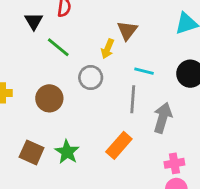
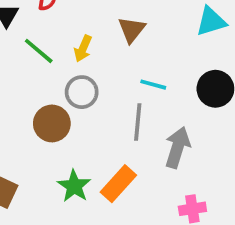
yellow arrow: (108, 49) -> (83, 48), moved
brown circle: (49, 98) -> (52, 123), moved
green star: (67, 152) -> (74, 186), moved

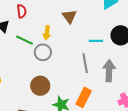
cyan line: (153, 85) -> (96, 41), moved
gray circle: (82, 92) -> (43, 52), moved
brown circle: (52, 123) -> (40, 86), moved

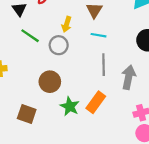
green line: (25, 40) -> (30, 36), moved
cyan line: (96, 41) -> (98, 35), moved

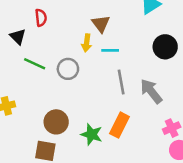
yellow arrow: (67, 24) -> (87, 43), moved
gray arrow: (129, 77) -> (151, 91), turned -40
brown circle: (50, 82) -> (56, 122), moved

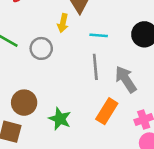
cyan line: (110, 50) -> (99, 35), moved
orange rectangle: (120, 125) -> (107, 111), moved

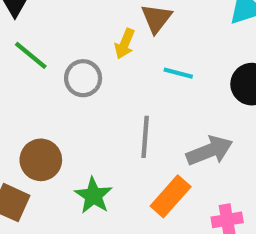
gray line: (95, 67) -> (145, 137), moved
gray arrow: (126, 79) -> (210, 151), turned 92

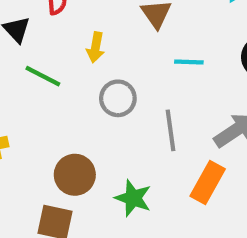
yellow arrow: (125, 44) -> (96, 47), moved
gray circle: (83, 78) -> (118, 98), moved

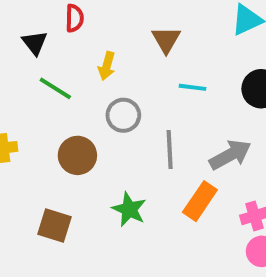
brown circle: (75, 175) -> (77, 155), moved

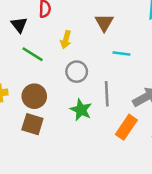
brown circle: (77, 155) -> (34, 96), moved
green star: (129, 209) -> (81, 110), moved
brown square: (54, 225) -> (32, 124), moved

